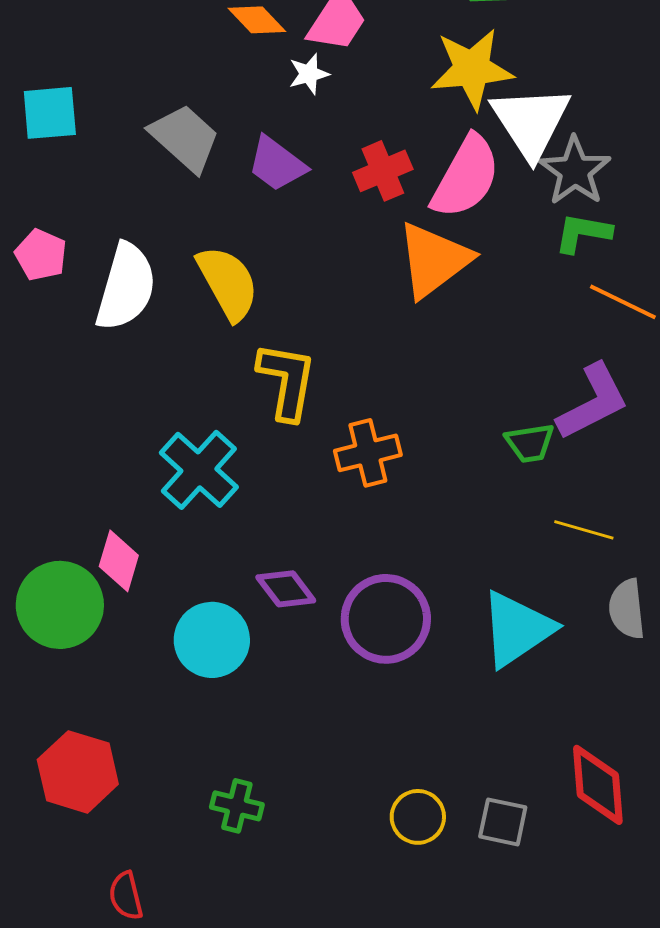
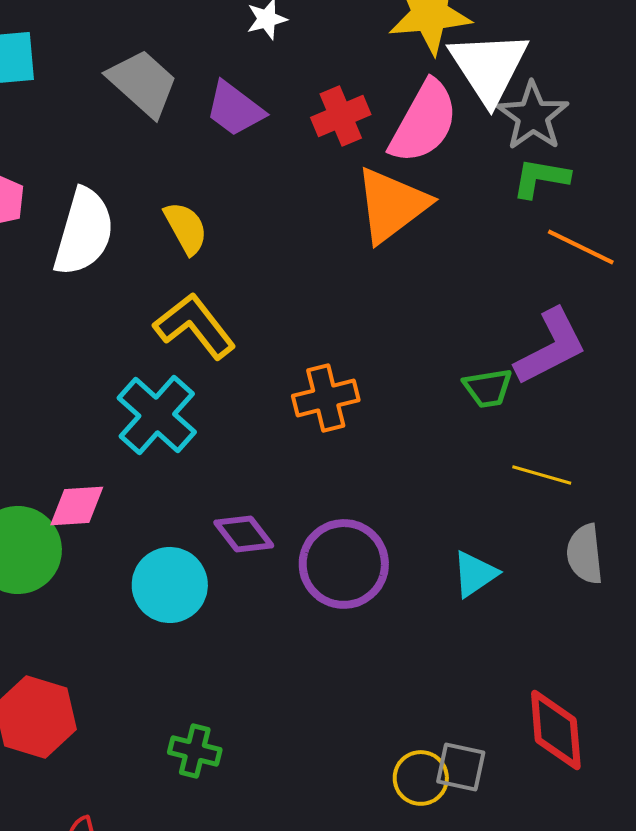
yellow semicircle: (228, 283) -> (186, 228), size x0.7
yellow L-shape: (287, 381) -> (195, 326), moved, turned -48
pink diamond: (119, 561) -> (77, 506), turned 70
cyan triangle: (517, 629) -> (475, 574), size x0.6
yellow circle: (418, 817) -> (421, 778), moved

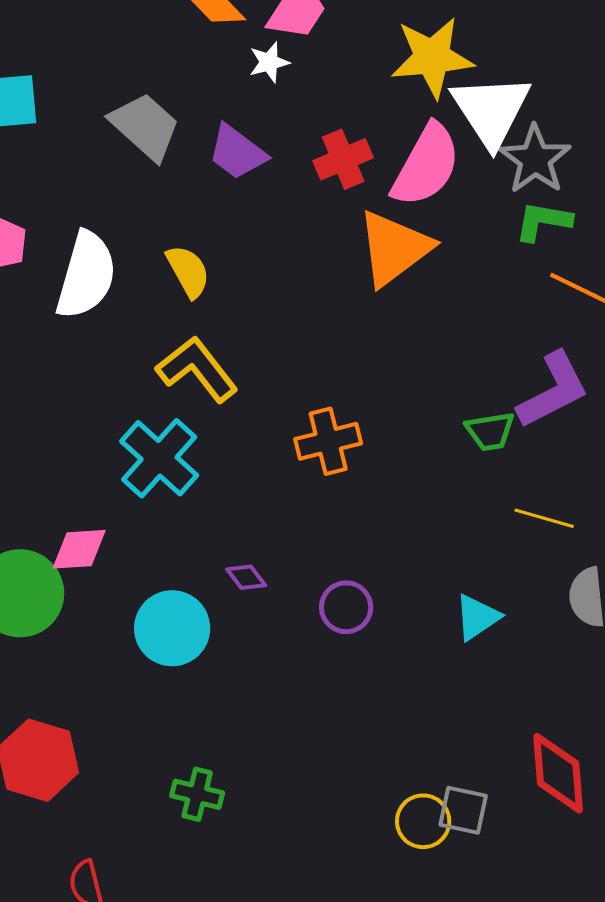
purple diamond: (244, 534) -> (246, 577), size x0.7
purple circle: (344, 564) -> (346, 607), size x0.6

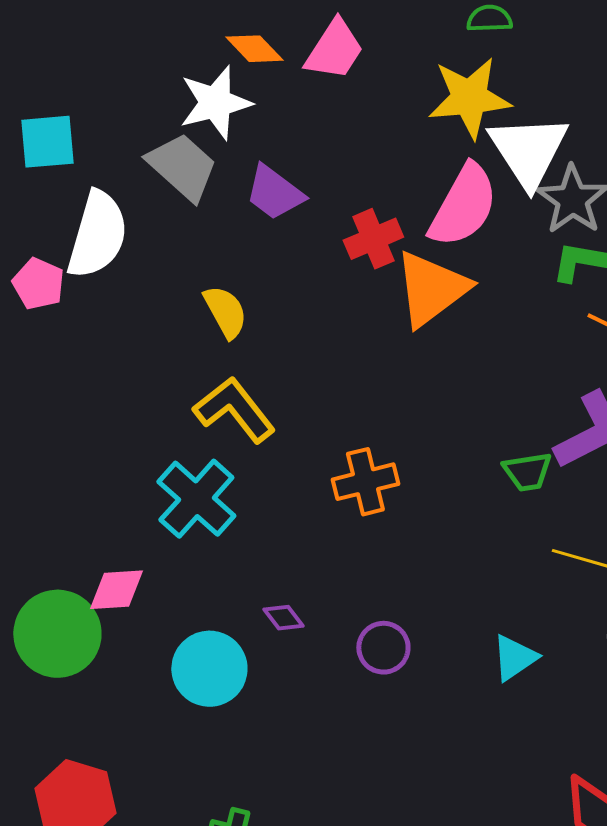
white star: (269, 62) -> (215, 103), moved, size x1.8
red cross: (343, 159) -> (373, 239), moved
white semicircle: (86, 275) -> (97, 235), moved

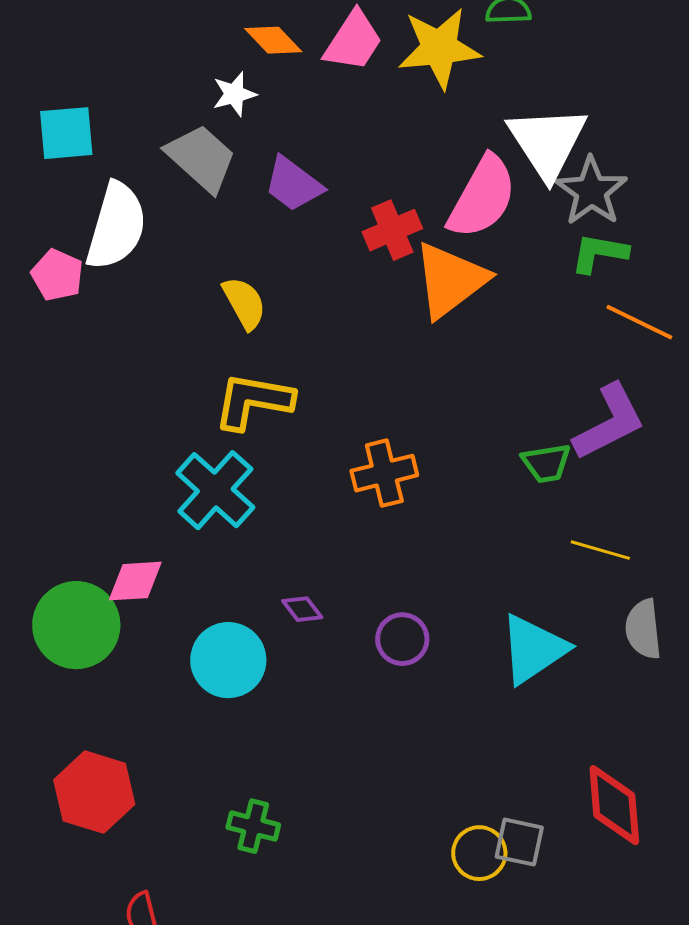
yellow star: (469, 98) -> (439, 48), moved
white star: (215, 103) -> (234, 94), size x0.6
yellow L-shape: (234, 410) -> (253, 401), turned -42
cyan triangle: (514, 658) -> (533, 649), size x1.5

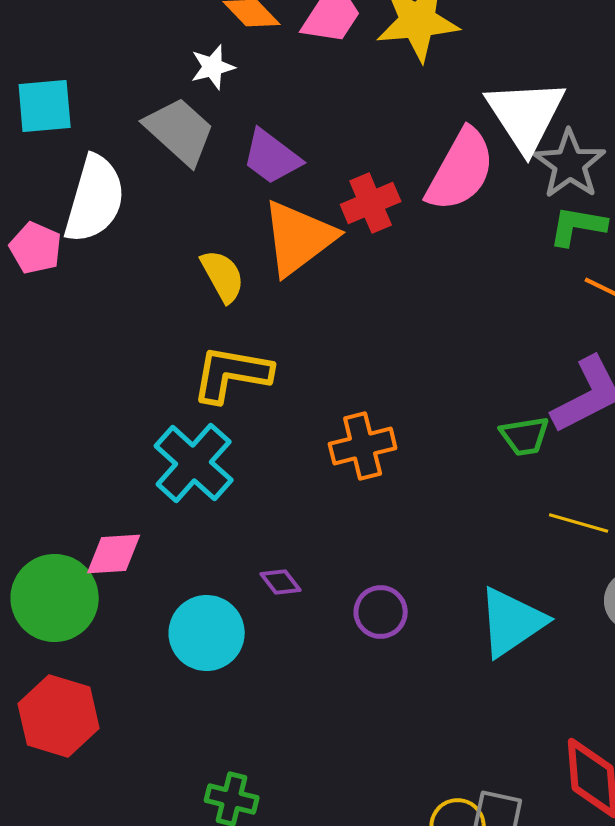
orange triangle: (450, 280) -> (299, 238), moved
red hexagon: (94, 792) -> (59, 716), moved

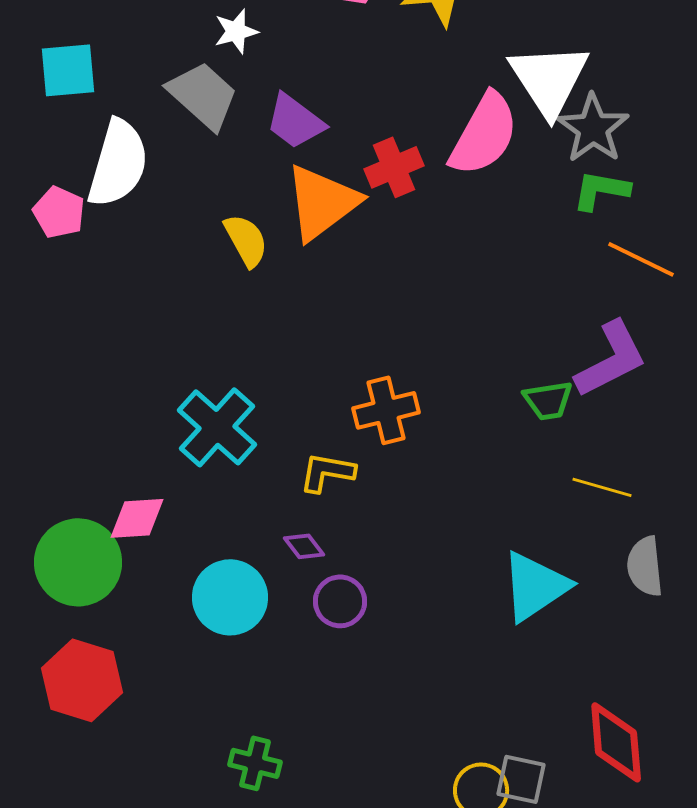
yellow L-shape: (232, 374) -> (327, 472), moved, size x0.7
purple circle: (381, 612) -> (340, 601), moved

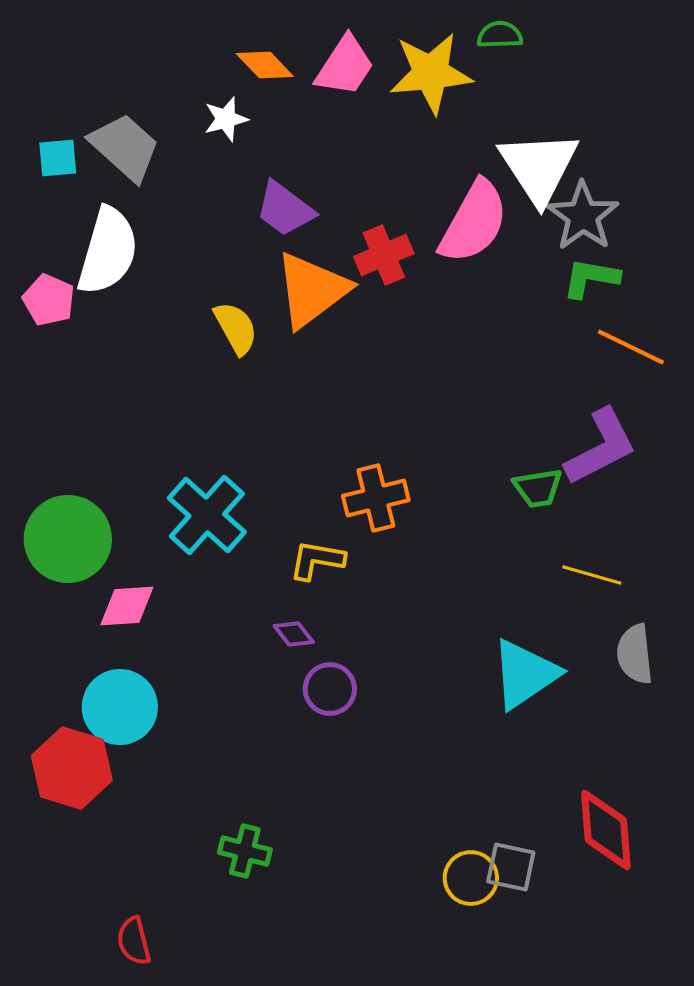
cyan square: (68, 70) -> (58, 158), size x0.7
gray trapezoid: (203, 95) -> (125, 147), moved
green circle: (78, 562) -> (68, 539), moved
cyan circle: (230, 597) -> (120, 707), moved

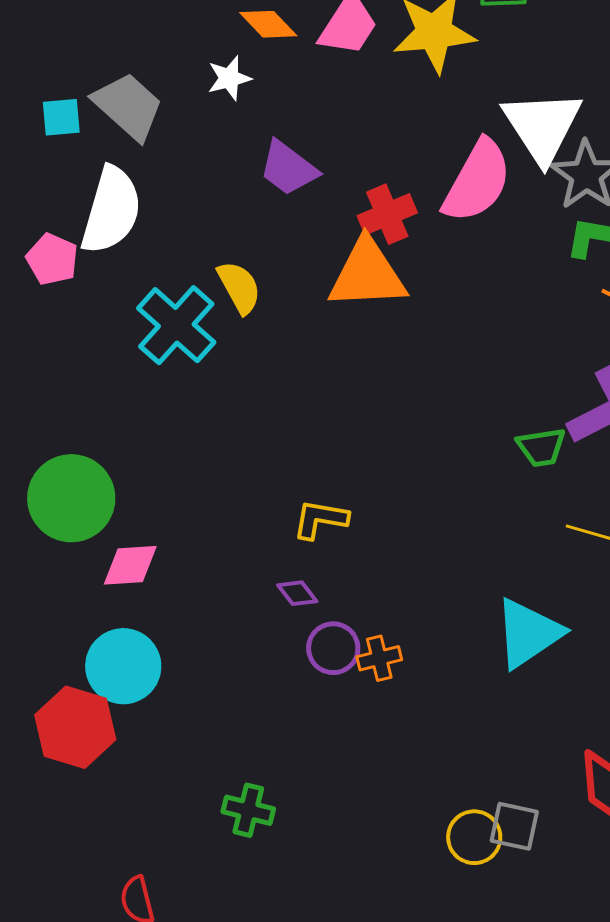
orange triangle: (312, 290) -> (367, 274), moved, turned 34
orange cross: (376, 498) -> (379, 658), moved, size x0.7
cyan cross: (207, 515) -> (176, 325), moved

